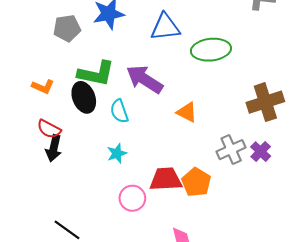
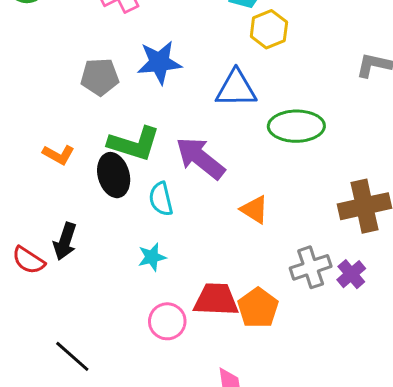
red semicircle: (49, 129) -> (28, 260), moved

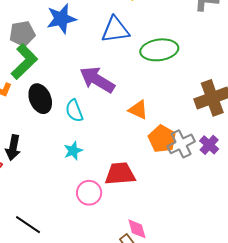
green L-shape: (134, 144) -> (24, 62), moved, turned -54
orange pentagon: (258, 308) -> (162, 139), moved

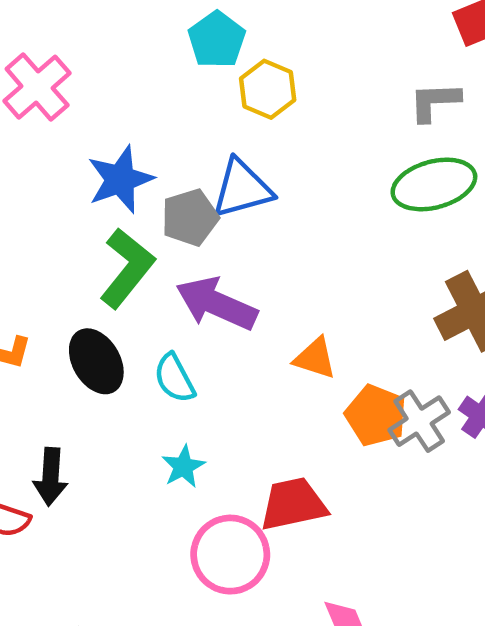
gray pentagon: (22, 34) -> (190, 218), moved
green ellipse: (159, 50) -> (434, 184), moved
green L-shape: (24, 62) -> (127, 268), moved
pink circle: (89, 193) -> (230, 555), size x1.4

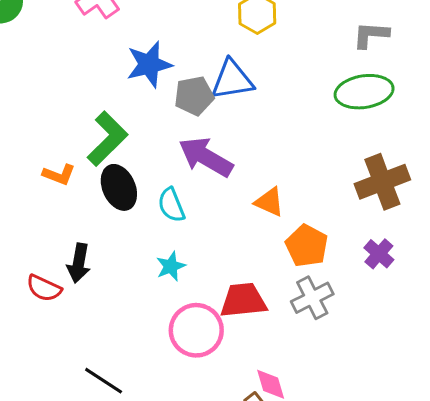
green L-shape: (127, 268) -> (107, 139), moved
gray cross: (419, 421) -> (312, 298), moved

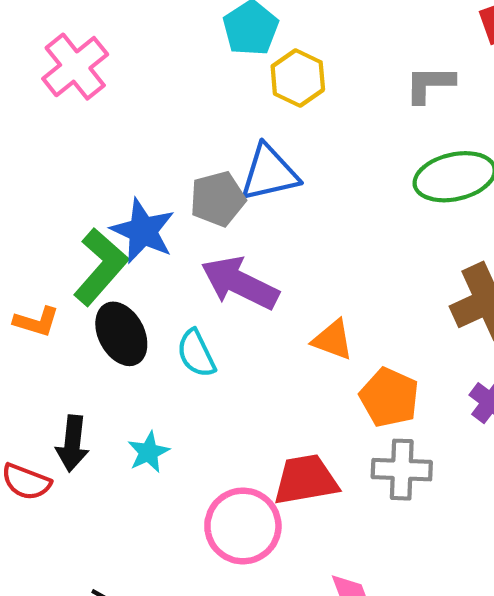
gray L-shape: (371, 35) -> (430, 84), moved
blue star: (149, 64) -> (143, 231), moved, turned -30
cyan star: (171, 266) -> (148, 452), moved
gray cross: (312, 298) -> (402, 470), turned 33

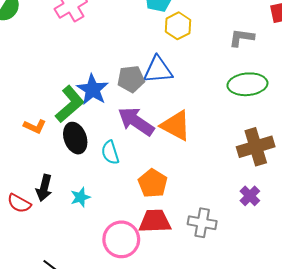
orange triangle: (333, 340) -> (176, 126), moved, size x1.5
orange pentagon: (389, 397) -> (153, 183), moved

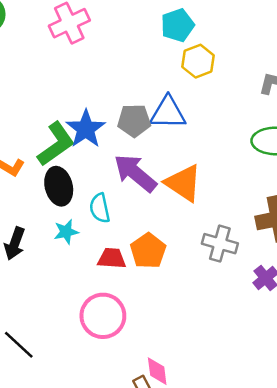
cyan star: (80, 197) -> (66, 232), moved
red trapezoid: (155, 221) -> (112, 258), moved, size x0.7
gray cross: (202, 223) -> (220, 244), moved

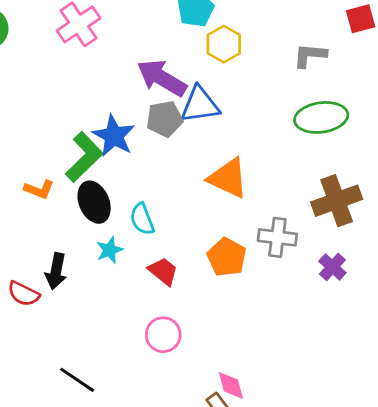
purple arrow: (135, 173) -> (162, 78), moved
orange pentagon: (148, 251) -> (227, 257), moved
red trapezoid: (112, 258) -> (163, 271), turned 44
pink circle: (103, 316) -> (163, 335), size x0.7

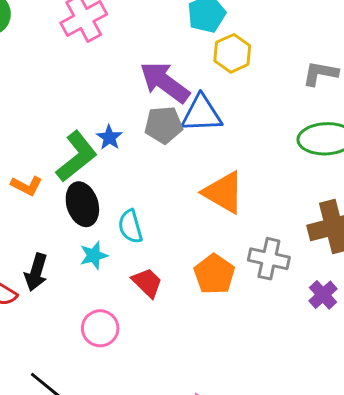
blue star: (114, 136) -> (109, 137), size x0.6
pink circle: (163, 335) -> (100, 328), moved

